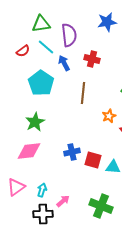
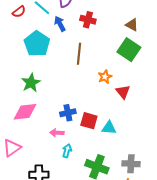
cyan arrow: (42, 190) -> (67, 151), moved
pink arrow: (63, 201) -> (57, 133), moved, turned -136

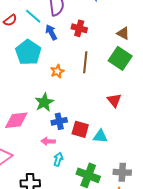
brown line: (79, 54) -> (85, 62), moved
orange star: (105, 77) -> (57, 71), moved
green star: (31, 83) -> (44, 102), moved

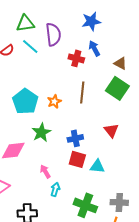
blue arrow: (51, 32) -> (94, 48), moved
cyan pentagon: (28, 52) -> (25, 101), moved
blue cross: (59, 121) -> (75, 138), moved
pink arrow: (48, 141) -> (45, 171), turned 56

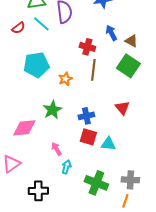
blue arrow: (94, 48) -> (111, 33), moved
red cross: (76, 58) -> (87, 47), moved
cyan pentagon: (25, 101) -> (36, 65), moved, turned 30

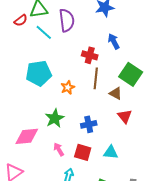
red semicircle: (18, 28) -> (21, 20), moved
brown triangle: (131, 41) -> (116, 93), moved
red square: (88, 137) -> (83, 152), moved
pink arrow: (56, 149) -> (59, 149), moved

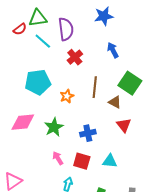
red cross: (90, 55) -> (75, 57), moved, turned 35
pink diamond: (27, 136) -> (23, 122), moved

